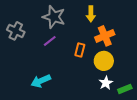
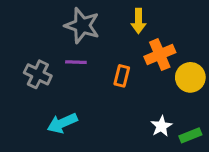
gray cross: (16, 31) -> (38, 74), moved
purple line: (50, 41) -> (76, 62), turned 40
yellow circle: (104, 61) -> (190, 77), moved

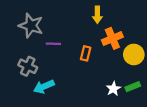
gray star: (82, 26) -> (31, 26), moved
gray cross: (38, 74) -> (28, 66), moved
green rectangle: (190, 135) -> (133, 87), moved

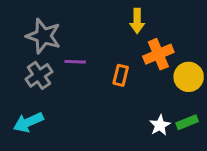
gray cross: (28, 66) -> (39, 75), moved, turned 30
cyan arrow: (44, 87) -> (28, 122), moved

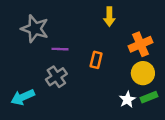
orange cross: (158, 54) -> (141, 44), moved
gray cross: (39, 75) -> (56, 77), moved
yellow circle: (189, 77) -> (143, 73), moved

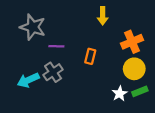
cyan arrow: (23, 97) -> (28, 80), moved

